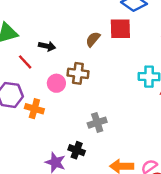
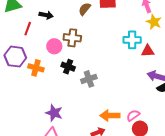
red line: (25, 62) -> (28, 29), turned 64
black cross: (77, 150) -> (68, 67), moved

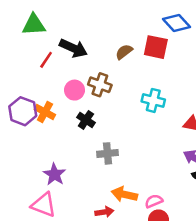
black arrow: (46, 15) -> (73, 48), size x1.5
cyan cross: (132, 40) -> (153, 100), moved
purple hexagon: (15, 57) -> (23, 111), moved
gray cross: (89, 79) -> (108, 153), moved

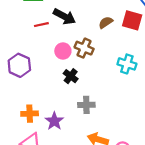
red line: (46, 60) -> (41, 25), turned 40
orange cross: (45, 112) -> (30, 114), moved, turned -35
purple star: (54, 174) -> (54, 121), moved

